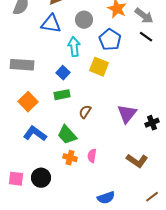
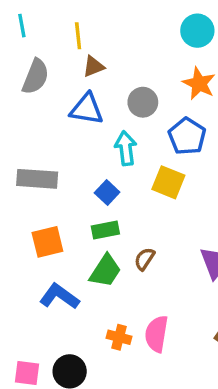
orange square: (28, 102) -> (47, 242), turned 30
green trapezoid: (67, 135) -> (105, 271), moved, turned -105
pink semicircle: (92, 156) -> (156, 334), size x1.5

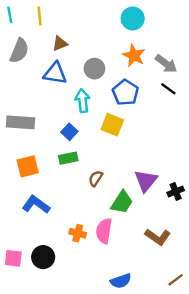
yellow line: (78, 36) -> (40, 16), moved
green trapezoid: (105, 271) -> (122, 202), moved

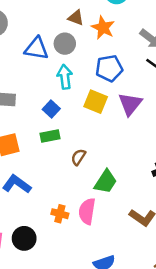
brown triangle: (60, 44) -> (76, 18), moved, turned 42
orange star: (134, 55) -> (103, 28), moved
gray circle: (94, 69) -> (65, 44), moved
blue pentagon: (125, 92) -> (109, 68), turned 30
purple triangle: (146, 181) -> (130, 104), moved

